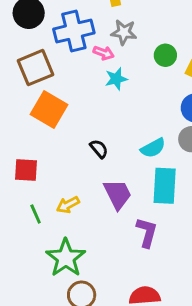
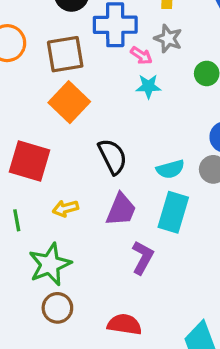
black semicircle: (99, 149) -> (113, 157), size x1.6
red square: (26, 170) -> (30, 161), size x1.5
purple trapezoid: (118, 194) -> (121, 210), turned 36
green line: (36, 214) -> (17, 220), moved

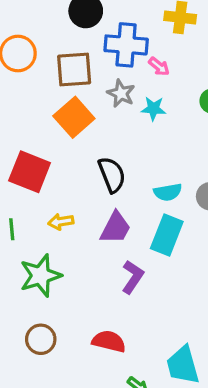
gray star: (168, 39) -> (121, 93), moved
pink arrow: (141, 55) -> (159, 66), moved
brown circle: (57, 308) -> (41, 339), moved

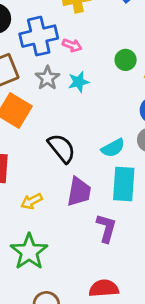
gray star: (121, 93) -> (47, 78), turned 30

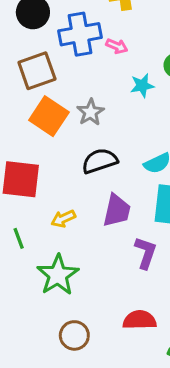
gray star: (47, 78) -> (90, 112), moved
cyan star: (79, 82) -> (142, 86), moved
black semicircle: (62, 148) -> (100, 161), turned -72

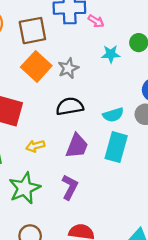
purple L-shape: (146, 253) -> (70, 187), moved

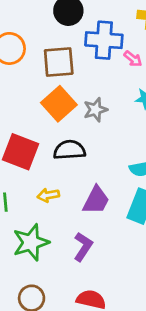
black semicircle: (70, 106) -> (69, 150), moved

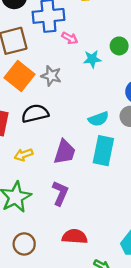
pink arrow: (133, 59) -> (70, 38), moved
gray star: (95, 110) -> (51, 76), turned -30

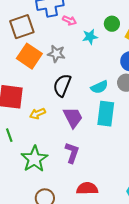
black semicircle: (35, 113) -> (62, 85), moved, turned -50
purple trapezoid: (65, 152) -> (73, 117), turned -40
yellow arrow: (24, 155) -> (37, 114), moved

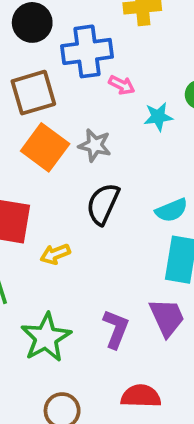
purple trapezoid: (73, 117) -> (167, 317), moved

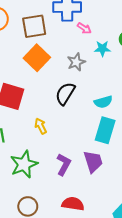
gray star: (95, 145) -> (76, 62), moved, turned 30
yellow arrow: (55, 254) -> (41, 126), moved, turned 77

